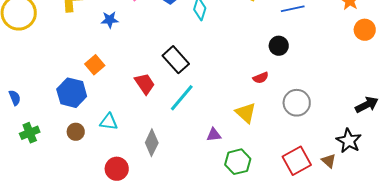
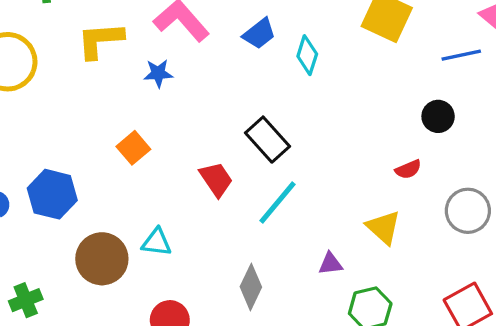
blue hexagon: (72, 93) -> (52, 194), moved
brown circle: (76, 132) -> (102, 259), size x1.8
green cross: (30, 133) -> (26, 300), moved
gray diamond: (152, 143) -> (251, 287), moved

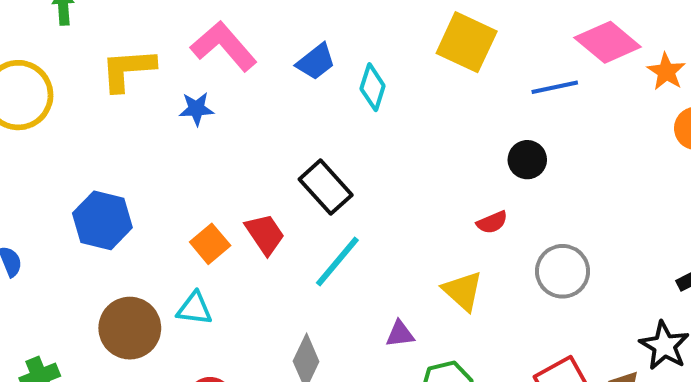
orange square: (133, 148) -> (210, 244), moved
blue hexagon: (52, 194) -> (102, 220), moved

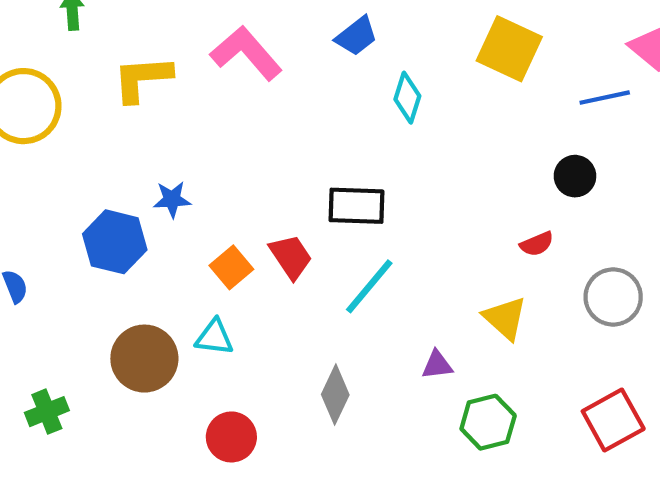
blue trapezoid: (316, 62) -> (357, 36), moved
blue star: (196, 109) -> (172, 199), moved
black rectangle: (326, 187) -> (357, 206), turned -46

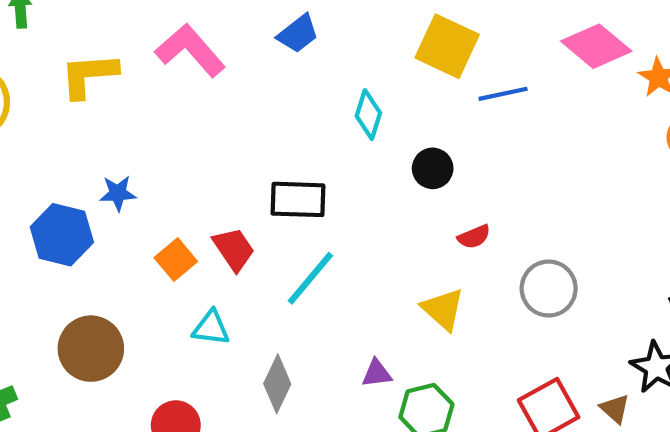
cyan diamond: (407, 98) -> (368, 115), moved
blue line: (605, 98) -> (503, 94), moved
black circle: (575, 176) -> (433, 168), moved
cyan triangle: (214, 337) -> (211, 328), moved
purple triangle: (437, 365) -> (377, 373), moved

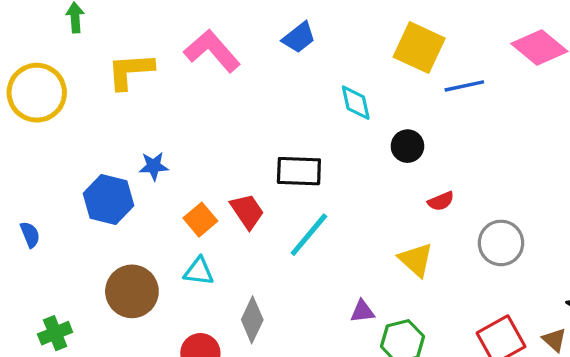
cyan diamond: (368, 115) -> (356, 103), turned -30
cyan triangle: (211, 328) -> (199, 271), moved
gray diamond: (277, 384) -> (252, 320), moved

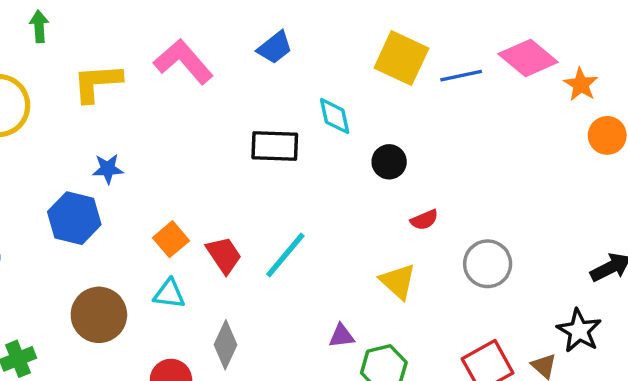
blue line: (464, 86) -> (461, 76), moved
blue star: (154, 166) -> (108, 169), moved
black rectangle: (299, 171) -> (275, 146), moved
red trapezoid: (247, 211) -> (224, 255), moved

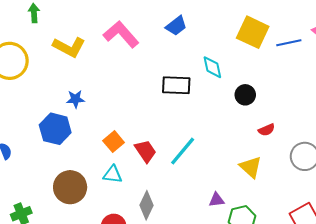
yellow L-shape: (97, 83) -> (69, 47), turned -148

